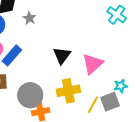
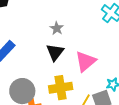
gray star: (29, 18) -> (57, 28), moved

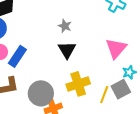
pink triangle: (85, 61) -> (116, 48), moved

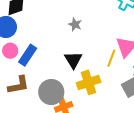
black triangle: (67, 50) -> (73, 60), moved
yellow line: (104, 95) -> (111, 58), moved

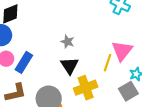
gray star: (75, 24) -> (67, 42), moved

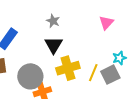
pink triangle: (122, 51) -> (106, 23), moved, size x0.7
yellow line: (108, 63) -> (93, 73), moved

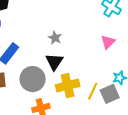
gray circle: (30, 76) -> (33, 79), moved

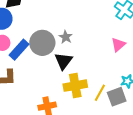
gray circle: (33, 79) -> (42, 43), moved

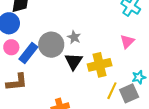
yellow cross: (75, 86) -> (100, 65), moved

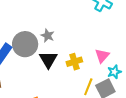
pink triangle: (127, 41) -> (102, 56), moved
yellow cross: (100, 65) -> (74, 62), size x0.7

